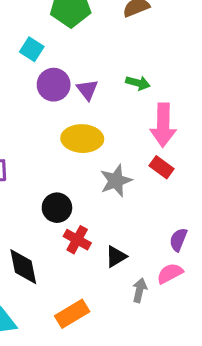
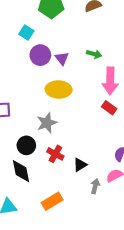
gray star: (116, 181) -> (47, 123), moved
black circle: (57, 208) -> (26, 145), moved

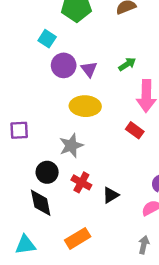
green arrow: (94, 54) -> (127, 64), turned -48
red rectangle: (109, 108) -> (135, 130), moved
gray arrow: (95, 186) -> (144, 245), moved

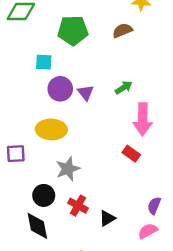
cyan square: (47, 39) -> (44, 62), turned -30
yellow ellipse: (85, 106) -> (51, 129), moved

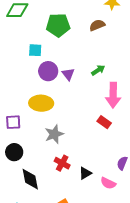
black circle: (44, 195) -> (14, 152), moved
pink semicircle: (148, 231) -> (108, 183), moved, turned -126

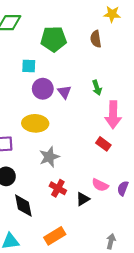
brown semicircle: (97, 25) -> (96, 39), turned -77
green arrow: (98, 70) -> (97, 88), turned 104
pink semicircle: (108, 183) -> (100, 185), moved

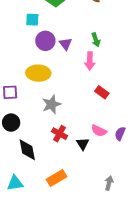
pink arrow: (113, 115) -> (90, 61), moved, size x0.7
black triangle: (83, 199) -> (83, 144), turned -32

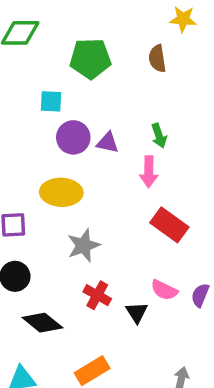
purple triangle: (66, 44) -> (108, 143), turned -40
red rectangle: (102, 92) -> (169, 225), size x1.5
black diamond: (27, 150) -> (42, 323), turned -40

